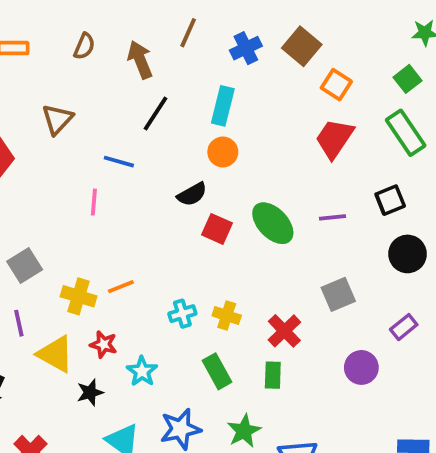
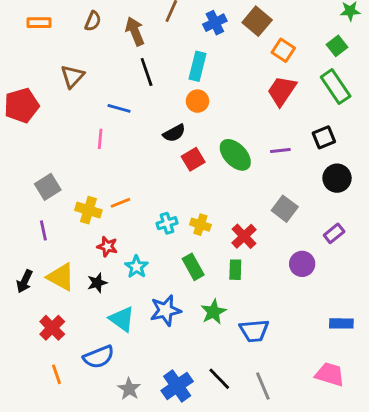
black line: (155, 114) -> (147, 72), turned -52
red square: (217, 229) -> (193, 159), turned 35
gray square: (338, 294) -> (285, 209), turned -30
yellow triangle: (55, 354) -> (61, 277), moved

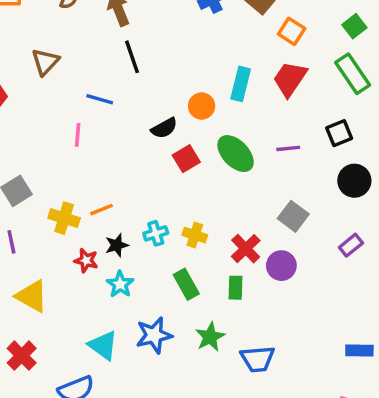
cyan rectangle: (197, 66) -> (241, 84), moved
orange circle: (197, 101) -> (202, 106), moved
purple circle: (302, 264) -> (281, 266), moved
black star: (97, 283) -> (117, 245), moved

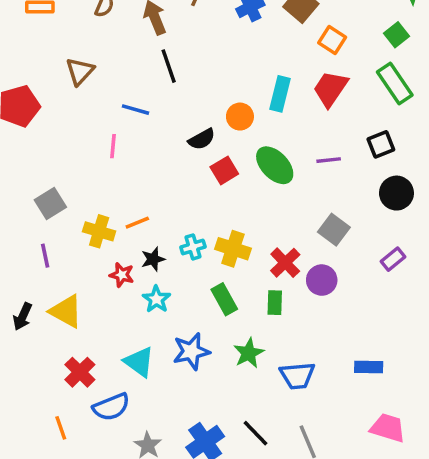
yellow cross: (195, 235) -> (233, 249), size x1.4
blue rectangle: (359, 350) -> (369, 367), moved
red cross: (22, 356) -> (80, 372), moved

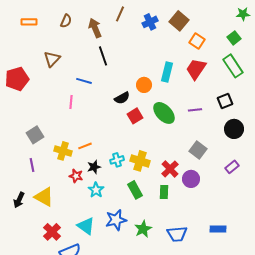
green star: (249, 353) -> (143, 229), moved

